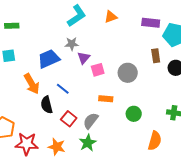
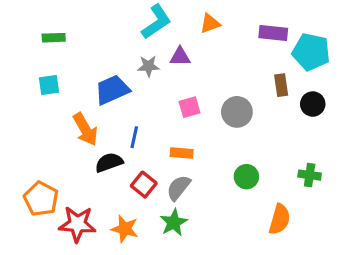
purple triangle: (84, 58) -> (180, 57), moved, turned 48
blue line: (63, 89) -> (134, 137), turned 64
orange rectangle: (106, 99) -> (182, 153), moved
black semicircle: (47, 105) -> (109, 162), turned 84

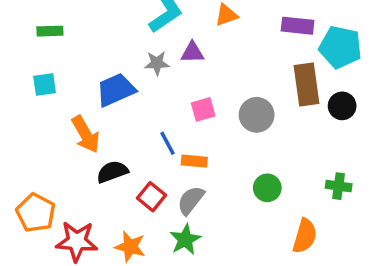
brown rectangle: (281, 85) -> (306, 85), size x1.6
blue line: (134, 137) -> (168, 143), moved, turned -40

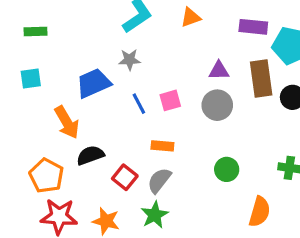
purple triangle: (192, 52) -> (219, 71), moved
blue line: (168, 143) -> (139, 104), moved
orange pentagon: (36, 213) -> (46, 176), moved

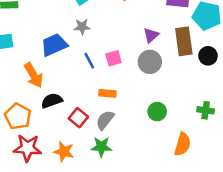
purple triangle: (219, 71) -> (151, 35), turned -42
green star: (155, 215) -> (101, 147), turned 30

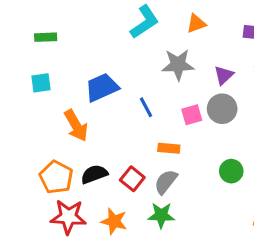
gray star: (82, 27) -> (178, 65), moved, size x1.5
pink square: (113, 58) -> (192, 115), moved
black semicircle: (52, 101) -> (94, 174), moved

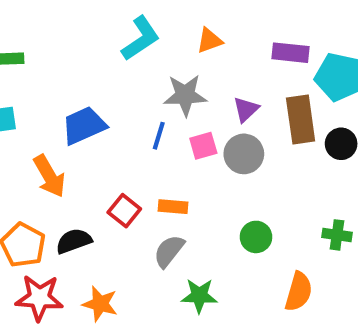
blue line: (146, 107) -> (159, 136), moved, turned 45
pink square: (192, 115) -> (203, 146), moved
red square: (132, 179) -> (124, 211), moved
green star: (161, 215) -> (199, 296), moved

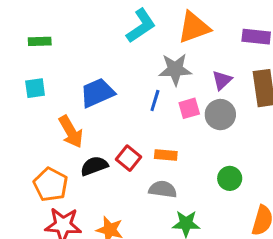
orange triangle: (209, 40) -> (194, 27), size x1.6
black semicircle: (74, 241) -> (94, 166), moved
gray semicircle: (169, 251) -> (163, 189), turned 60

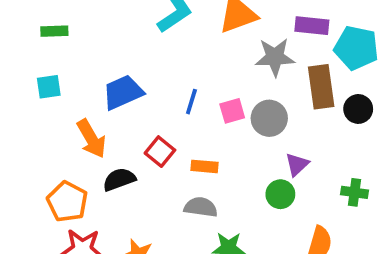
gray star: (175, 69) -> (275, 57), moved
purple triangle: (222, 80) -> (297, 165), moved
red square: (128, 158) -> (160, 152), moved

